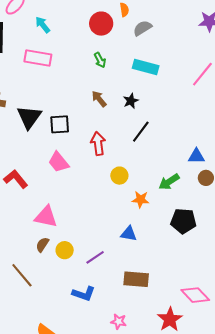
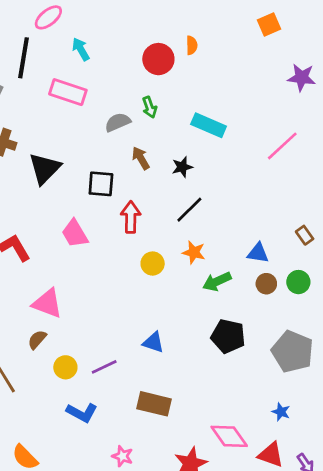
gray semicircle: (142, 28) -> (118, 122), moved
black square: (60, 124) -> (101, 184), moved
orange star: (140, 200) -> (194, 252), moved
yellow circle: (65, 250) -> (65, 367), moved

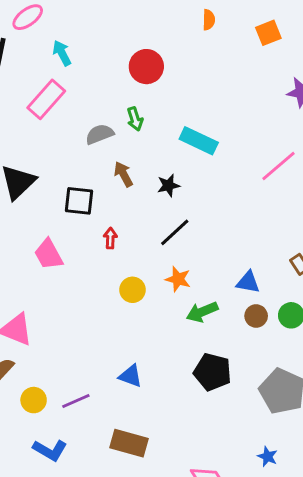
orange semicircle: (192, 45) -> (209, 20), moved
pink rectangle: (68, 92) -> (46, 99), turned -69
red arrow: (131, 217) -> (110, 238), size x0.6

